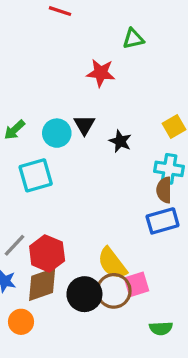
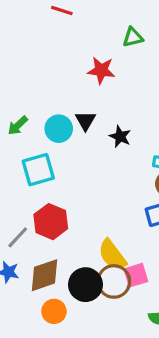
red hexagon: (47, 253) -> (51, 222), moved
orange circle: (21, 322) -> (54, 311), moved

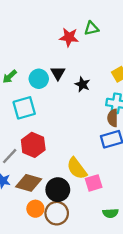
green triangle: (133, 37) -> (91, 28), moved
brown diamond: (45, 275) -> (29, 183), turned 35
brown circle: (114, 281) -> (57, 213), moved

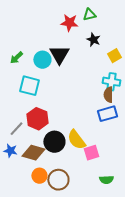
black triangle: (58, 73) -> (59, 55), size x1.5
black star: (82, 84) -> (93, 40), moved
cyan square: (24, 108) -> (29, 86), turned 30
black circle: (58, 190) -> (54, 142), moved

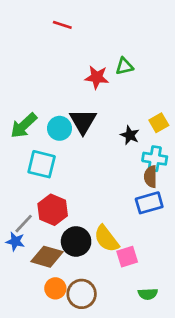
black star: (93, 40) -> (130, 135), moved
green arrow: (16, 58) -> (24, 126), size x1.5
blue star: (10, 151) -> (15, 241), moved

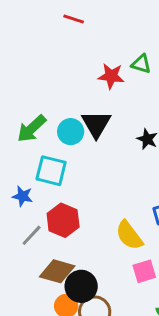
green triangle: (124, 66) -> (141, 64), turned 30
yellow semicircle: (106, 239) -> (129, 235), moved
blue star: (15, 241) -> (23, 196), moved
black circle: (76, 241) -> (81, 286), moved

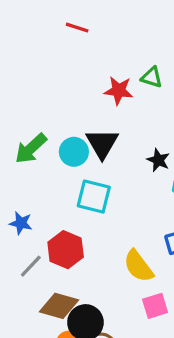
cyan square: (51, 171) -> (94, 197), moved

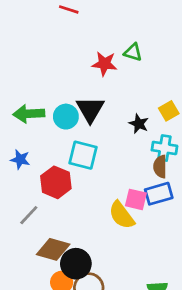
green arrow: (31, 149) -> (29, 114), turned 40
blue star: (21, 223) -> (20, 159), moved
red hexagon: (66, 250) -> (56, 182), moved
pink square: (155, 306) -> (136, 199), moved, turned 30

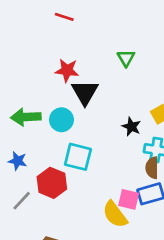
green triangle: (133, 52) -> (126, 58), turned 42
red star: (104, 64) -> (67, 70), moved
black triangle: (90, 109) -> (85, 92), moved
gray line: (29, 215) -> (22, 201), moved

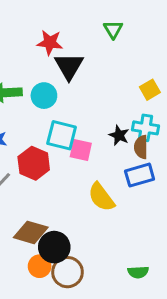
black star: (131, 127) -> (119, 135), moved
pink square: (129, 199) -> (81, 150), moved

